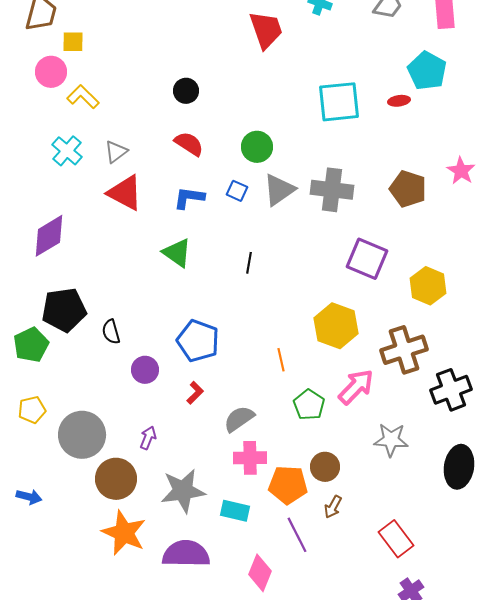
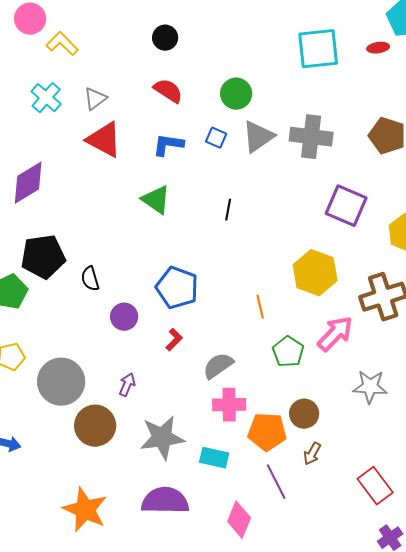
orange star: (124, 533) -> (85, 510), moved

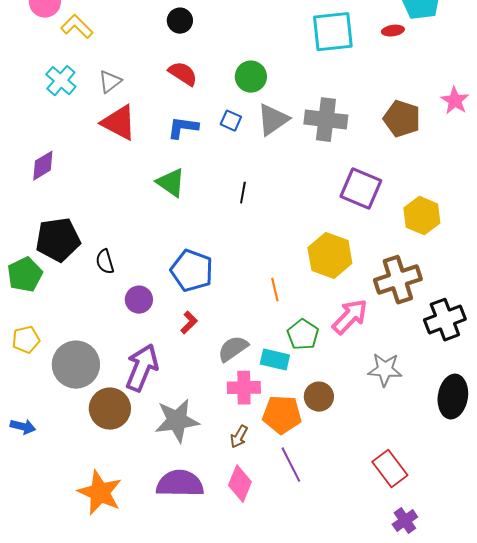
purple diamond: (28, 183) -> (43, 166), size x0.7
purple arrow: (127, 385) -> (142, 368), size x2.0
brown arrow: (312, 454) -> (239, 437), moved
cyan rectangle: (214, 458) -> (275, 360), moved
pink diamond: (239, 520) -> (240, 484), moved

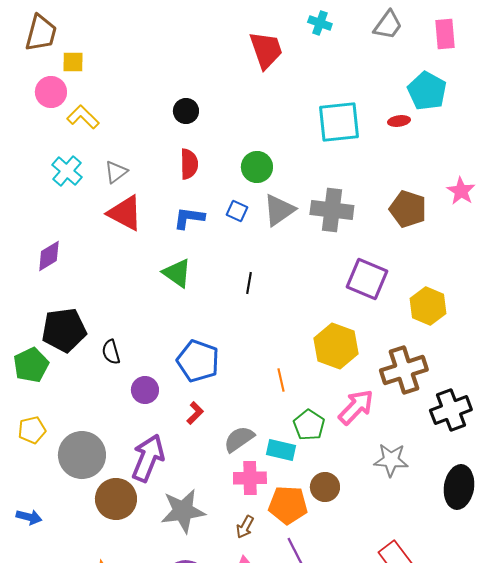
red semicircle: (183, 74) -> (189, 164), turned 56

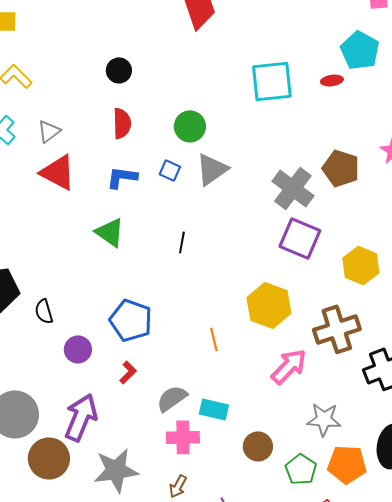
gray cross: (332, 210) -> (293, 188), moved, turned 30
green pentagon: (309, 425) -> (301, 469), moved
orange pentagon: (288, 505) -> (347, 464), moved

